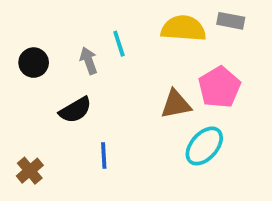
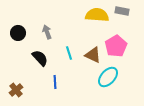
cyan line: (119, 44) -> (69, 53), moved
brown triangle: (176, 104) -> (93, 55), turned 36
black semicircle: (75, 110) -> (40, 58), turned -102

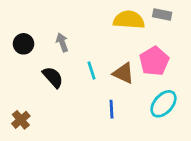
cyan ellipse: (108, 77) -> (163, 104), moved
blue line: (55, 82) -> (111, 109), moved

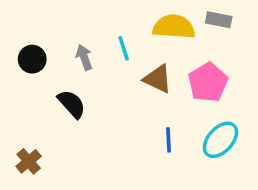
cyan line: (92, 70) -> (124, 48), moved
brown triangle: (123, 73) -> (158, 79), moved
blue line: (111, 109) -> (168, 140), moved

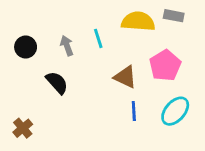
brown triangle: (158, 79) -> (125, 77), moved

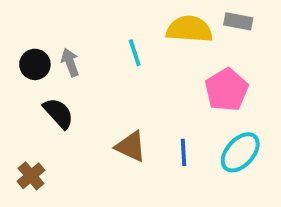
gray arrow: (67, 46) -> (70, 62), moved
brown triangle: (125, 77) -> (131, 146), moved
black semicircle: (57, 83) -> (58, 113), moved

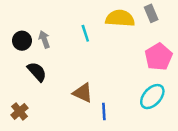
gray rectangle: (238, 21) -> (151, 13), turned 56
pink pentagon: (227, 90) -> (159, 57), moved
blue line: (184, 152) -> (104, 111), moved

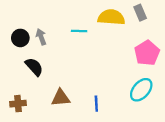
cyan line: (85, 33) -> (79, 31), turned -70
brown triangle: (83, 93) -> (61, 98), moved, turned -30
brown cross: (19, 111) -> (18, 104), turned 35

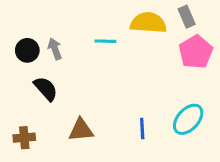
pink pentagon: (147, 53) -> (196, 52), moved
blue line: (96, 104) -> (142, 128), moved

